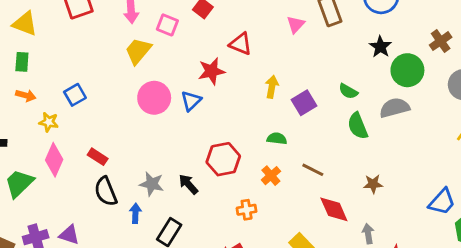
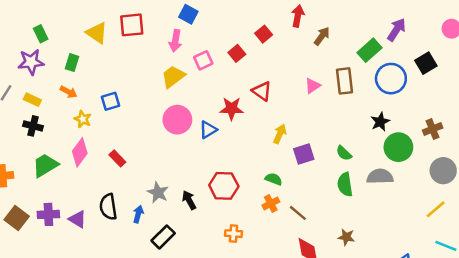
yellow triangle: (25, 24) -> (97, 33), moved
pink square: (167, 25) -> (203, 60), turned 30
orange cross: (271, 176) -> (271, 204), moved
black semicircle: (106, 191) -> (108, 207), moved

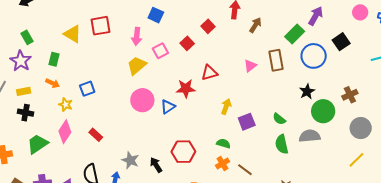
blue square: (188, 14) -> (156, 15), moved
purple star: (31, 62) -> (21, 61), turned -30
red triangle: (262, 91) -> (209, 73), turned -48
yellow rectangle: (32, 100) -> (24, 91), turned -32

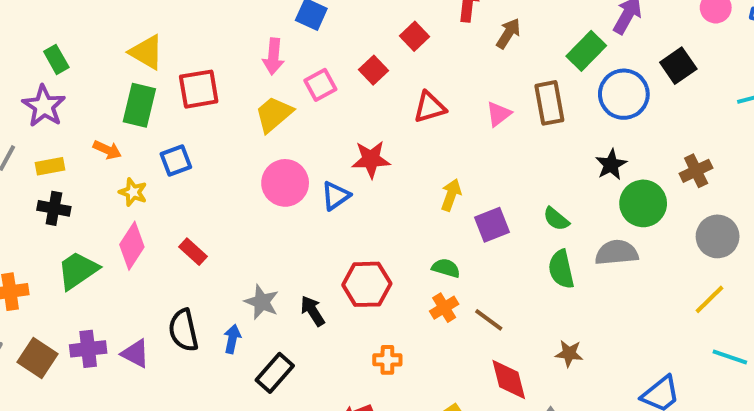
red square: (101, 26) -> (199, 89), moved
green rectangle: (54, 59) -> (139, 105), moved, size x1.5
red triangle: (209, 73) -> (430, 107), moved

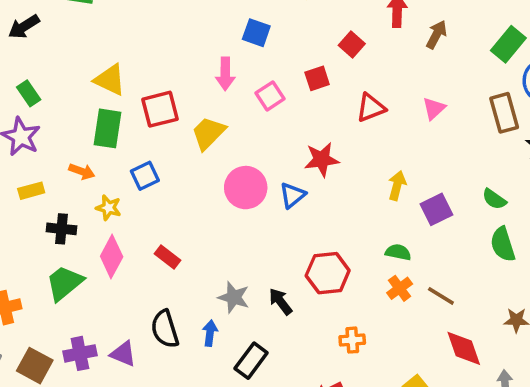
red square: (374, 70) -> (317, 78), turned 30
brown rectangle: (549, 103) -> (504, 113), moved
yellow trapezoid: (274, 114) -> (208, 133), moved
black cross: (54, 208) -> (61, 229), moved

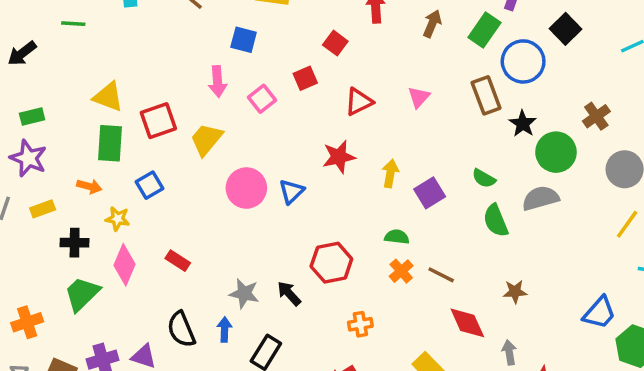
brown arrow: (436, 35) -> (432, 24), moved
green rectangle: (29, 93) -> (32, 116), turned -65
red star: (322, 160) -> (339, 157), moved

